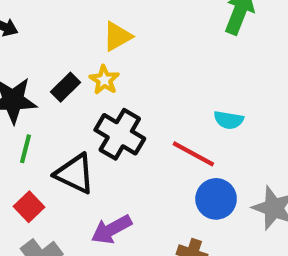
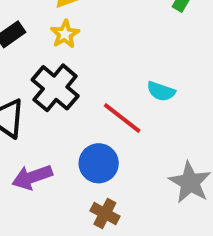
yellow star: (104, 80) -> (65, 34), moved
blue circle: (216, 199) -> (99, 163), moved

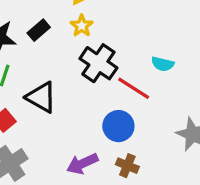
black cross: (55, 88) -> (98, 63), moved
purple arrow: (32, 177) -> (82, 164), moved

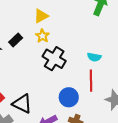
red line: (134, 88) -> (91, 81), moved, turned 60
black triangle: (41, 97) -> (22, 104), moved

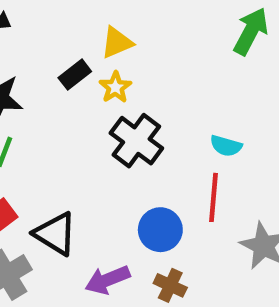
black rectangle: (16, 40) -> (75, 75), moved

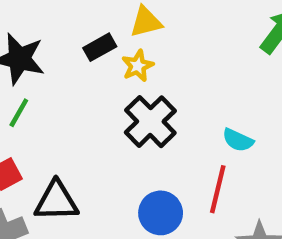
black triangle: (55, 234) -> (56, 201), turned -42

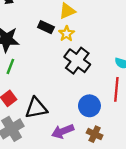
black rectangle: (100, 47) -> (46, 27), turned 63

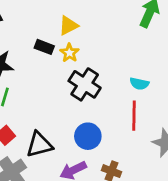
blue circle: (89, 106) -> (88, 136), moved

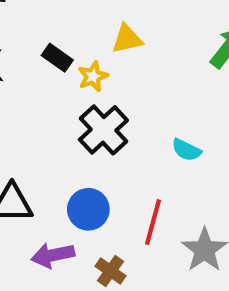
yellow triangle: (68, 26) -> (127, 39), moved
red line: (134, 116) -> (153, 222), moved

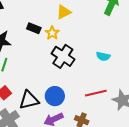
blue circle: (88, 209) -> (55, 96), moved
red line: (153, 222) -> (96, 93), turned 75

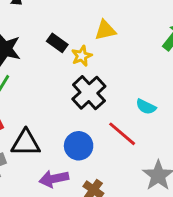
red line: (96, 93) -> (122, 134), moved, turned 40
blue circle: (55, 96) -> (79, 146), moved

